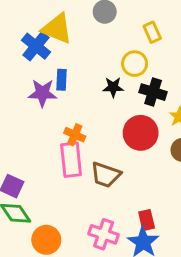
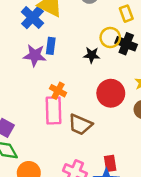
black cross: (153, 92) -> (126, 44), moved

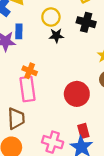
yellow circle: (110, 38) -> (51, 17), moved
red circle: (111, 93) -> (77, 94), moved
brown trapezoid: (80, 125) -> (16, 119), moved, turned -110

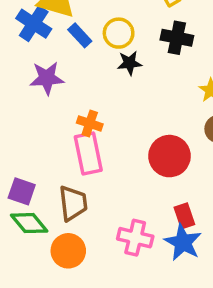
blue rectangle: (19, 31) -> (80, 35), moved, turned -40

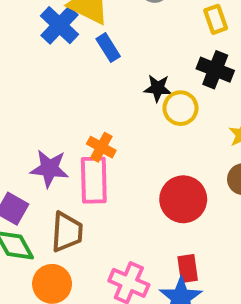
yellow circle: (119, 33) -> (180, 108), moved
purple star: (47, 78) -> (49, 169), moved

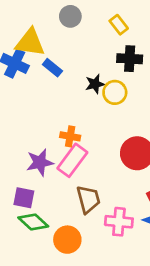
pink rectangle: (94, 180) -> (72, 160), turned 56
brown trapezoid: (67, 232) -> (88, 199), moved

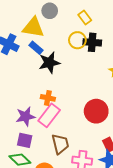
yellow triangle: (30, 43) -> (33, 27), moved
black star: (95, 84) -> (49, 63), moved, size x1.5
yellow circle: (115, 92) -> (77, 40), moved
purple square: (24, 198) -> (25, 140), moved

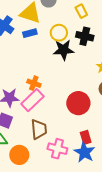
yellow circle: (77, 40) -> (59, 33), moved
blue rectangle: (36, 48) -> (30, 33), turned -64
black star: (49, 63) -> (64, 50), moved

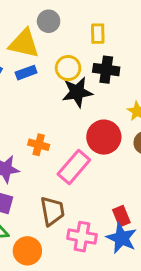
yellow rectangle: (81, 11) -> (98, 34), turned 32
pink rectangle: (32, 100) -> (74, 167), moved
red circle: (78, 103) -> (104, 137), moved

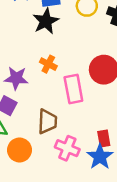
black star: (77, 92) -> (46, 21), moved, turned -30
pink rectangle: (74, 167) -> (73, 89), turned -64

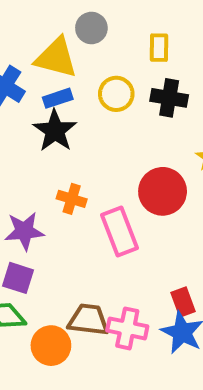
brown trapezoid: (47, 122) -> (88, 320), moved, turned -75

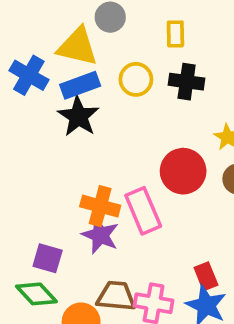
blue rectangle: (58, 98) -> (80, 85), size x1.4
orange cross: (72, 199) -> (100, 206), moved, size x1.4
purple star: (24, 231) -> (100, 235), moved, turned 30

